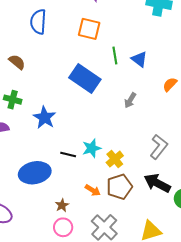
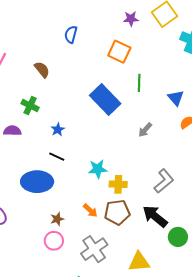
blue semicircle: (38, 22) -> (71, 34), size x0.7
blue triangle: (139, 59) -> (176, 98), moved
blue star: (44, 118) -> (58, 130), size x0.6
black line: (68, 154) -> (57, 157), moved
yellow cross: (115, 159) -> (118, 184), turned 30

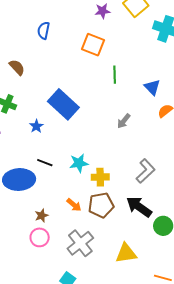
blue rectangle: (105, 99) -> (63, 104), moved
black line: (57, 157) -> (45, 163), moved

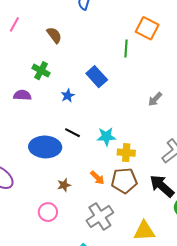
orange square: (93, 45) -> (147, 28), moved
green line: (115, 75) -> (126, 49), moved
blue rectangle: (63, 104) -> (97, 77), size x0.7
pink circle: (40, 237) -> (48, 212), moved

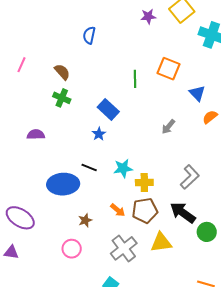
orange square: (147, 28) -> (169, 69), moved
green cross: (41, 71) -> (62, 98), moved
blue star: (68, 96) -> (99, 134), moved
yellow triangle: (144, 231) -> (161, 242), moved

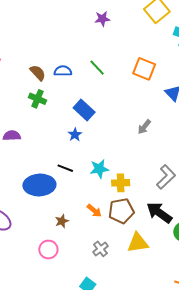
purple star: (148, 16) -> (102, 19), moved
blue semicircle: (89, 35) -> (63, 71), moved, turned 78
green line: (135, 79) -> (97, 68), moved, turned -42
gray cross: (124, 248) -> (101, 249), size x0.6

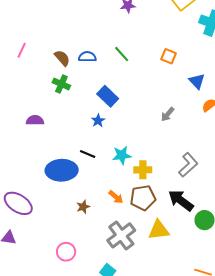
orange square: (144, 69) -> (169, 56), size x0.7
pink circle: (48, 249) -> (66, 252), moved
gray cross: (101, 249) -> (121, 235), size x1.8

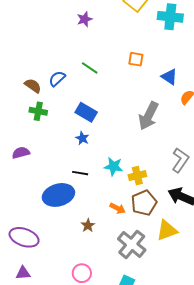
blue semicircle: (87, 57) -> (57, 79), turned -30
gray arrow: (168, 114) -> (149, 116), size x1.8
cyan star: (122, 155) -> (113, 166), turned 30

